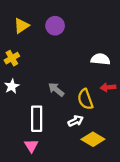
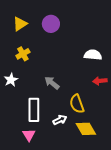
yellow cross: (12, 58) -> (23, 54), moved
yellow semicircle: (85, 99) -> (77, 104), moved
white arrow: (76, 121) -> (60, 120), moved
yellow diamond: (93, 139) -> (86, 129), turned 30

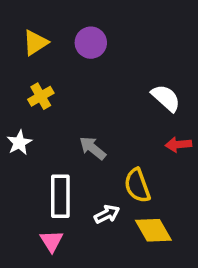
white semicircle: (93, 55) -> (166, 98), turned 36

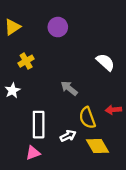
yellow triangle: (35, 43) -> (12, 27), moved
red arrow: (178, 144) -> (113, 110), moved
gray arrow: (93, 148) -> (69, 88), moved
pink triangle: (52, 241) -> (33, 153), turned 42

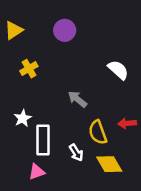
white star: (12, 91) -> (23, 118), moved
white arrow: (68, 136) -> (76, 153), turned 84

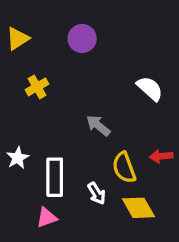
white star: (23, 118) -> (18, 158), moved

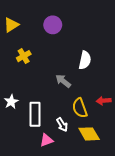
white semicircle: (150, 89) -> (85, 60), moved, turned 60
pink triangle: (47, 218) -> (47, 140), moved

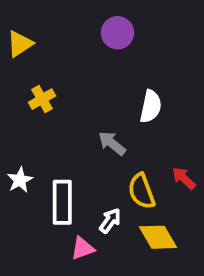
purple circle: (53, 25) -> (118, 33), moved
red arrow: (104, 101) -> (184, 178), turned 48
white arrow: (62, 125) -> (110, 221), turned -112

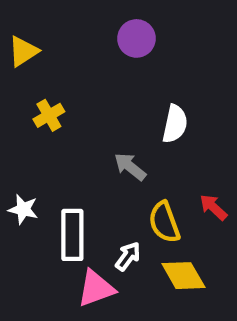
white star: (20, 180) -> (23, 209), turned -30
pink triangle: (83, 248) -> (96, 288), size x1.4

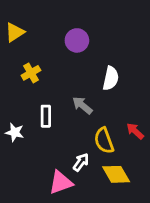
purple circle: (136, 38) -> (77, 40), moved
white rectangle: (72, 235) -> (46, 116), moved, size x0.7

